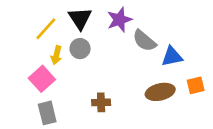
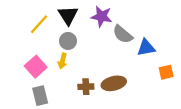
purple star: (119, 20) -> (101, 16), turned 30
yellow arrow: (56, 55) -> (62, 61), moved
brown ellipse: (160, 92) -> (114, 83), moved

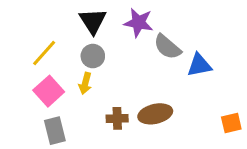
yellow line: (39, 24) -> (44, 53), moved
orange square: (166, 72) -> (231, 123), moved

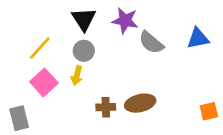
blue triangle: (199, 65) -> (198, 38), moved
gray rectangle: (55, 131) -> (19, 118), moved

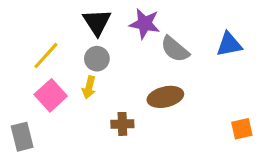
brown ellipse: (140, 103) -> (165, 97), moved

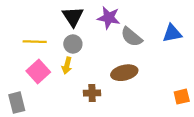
yellow line: (46, 55) -> (35, 42), turned 50

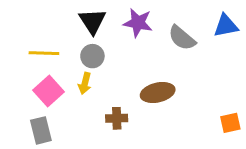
blue triangle: (172, 33) -> (226, 26), moved
gray semicircle: (131, 37) -> (182, 38), moved
gray rectangle: (17, 103) -> (41, 130), moved

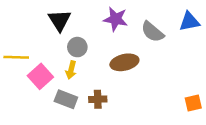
black triangle: (92, 21) -> (60, 20), moved
yellow line: (44, 53) -> (16, 57), moved
brown ellipse: (158, 92) -> (124, 62), moved
gray rectangle: (41, 130) -> (66, 99), moved, turned -55

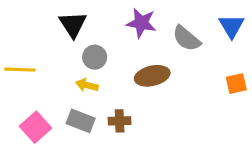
blue triangle: (189, 22) -> (232, 26), turned -50
yellow arrow: (71, 70) -> (87, 85), turned 90
pink square: (40, 76) -> (36, 127), moved
orange square: (193, 103) -> (236, 84), moved

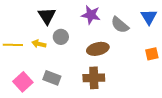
yellow arrow: (87, 85) -> (39, 44), moved
brown cross: (120, 121) -> (94, 78), moved, size x1.5

